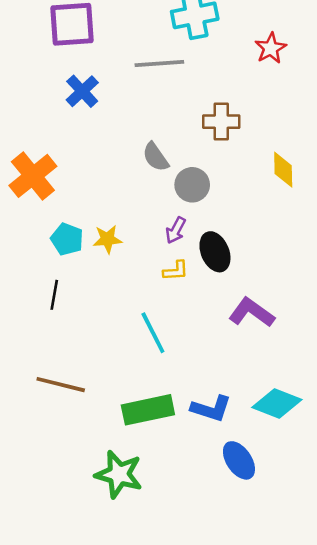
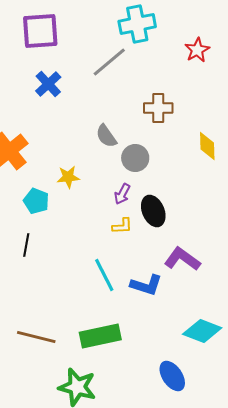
gray line: (159, 63) -> (109, 62), turned -36
yellow star: (107, 239) -> (68, 177), moved
brown line: (61, 385) -> (36, 337), moved
blue L-shape: (211, 409) -> (146, 285), moved

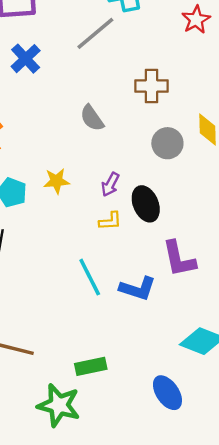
gray circle: (135, 158) -> (167, 143), moved
yellow star: (68, 177) -> (56, 181), moved
purple L-shape: (182, 259) -> (179, 259), turned -138
green rectangle: (100, 336) -> (91, 366), moved, size x0.7

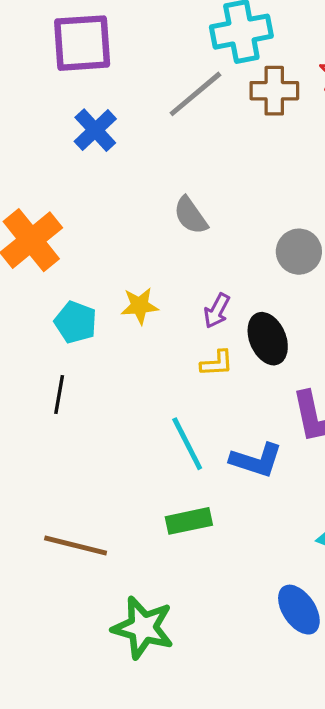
brown cross: (151, 86) -> (274, 91), moved
green rectangle: (91, 366) -> (189, 521), moved

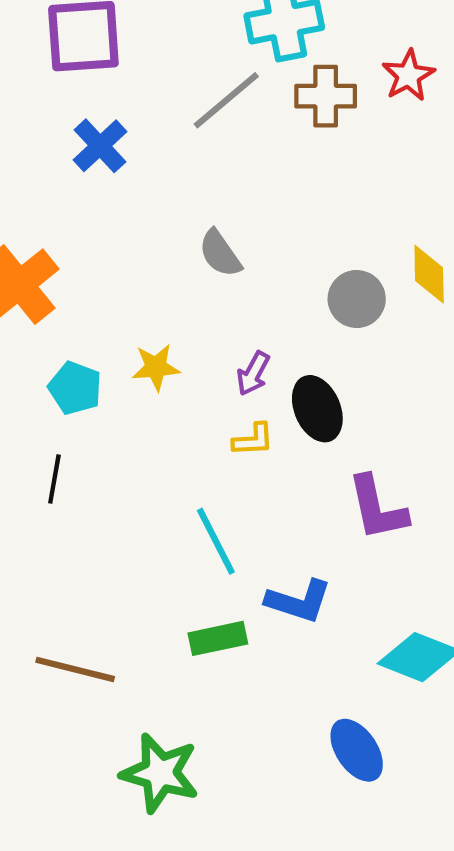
blue L-shape: (256, 460) -> (299, 601), moved

